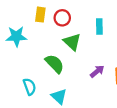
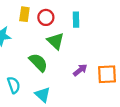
cyan rectangle: (99, 27) -> (76, 20), moved

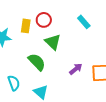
yellow rectangle: (24, 14) -> (26, 26), moved
cyan rectangle: (76, 20) -> (84, 22), moved, turned -40

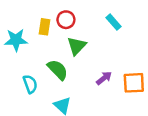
green triangle: (53, 42) -> (77, 46), turned 30
cyan semicircle: (14, 83) -> (30, 84), moved

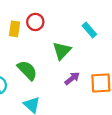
cyan rectangle: (114, 22) -> (89, 30), moved
green triangle: (77, 46) -> (62, 51), moved

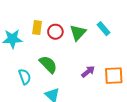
red circle: (35, 22) -> (55, 32), moved
green triangle: (62, 51) -> (78, 33), moved

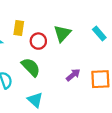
cyan rectangle: (103, 29) -> (99, 33), moved
red circle: (55, 32) -> (38, 41), moved

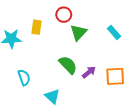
red circle: (38, 41) -> (64, 15), moved
green semicircle: (31, 67) -> (68, 65), moved

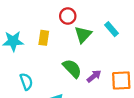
yellow rectangle: (37, 27) -> (44, 38), moved
cyan rectangle: (114, 32) -> (111, 29), moved

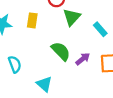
cyan rectangle: (111, 29) -> (100, 29), moved

